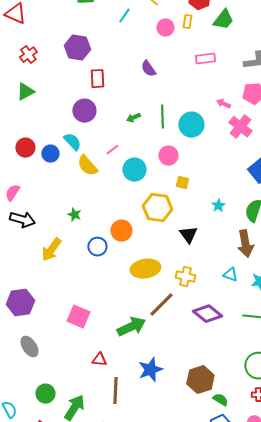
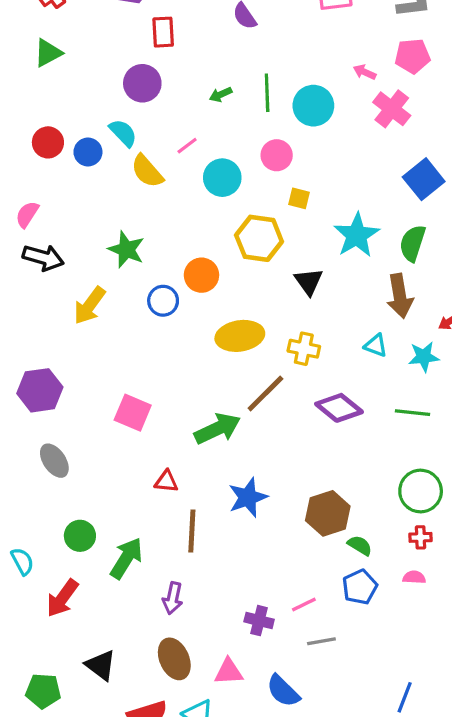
cyan star: (218, 206) -> (357, 235), size x2.0
green star: (74, 215) -> (126, 250), size x1.6

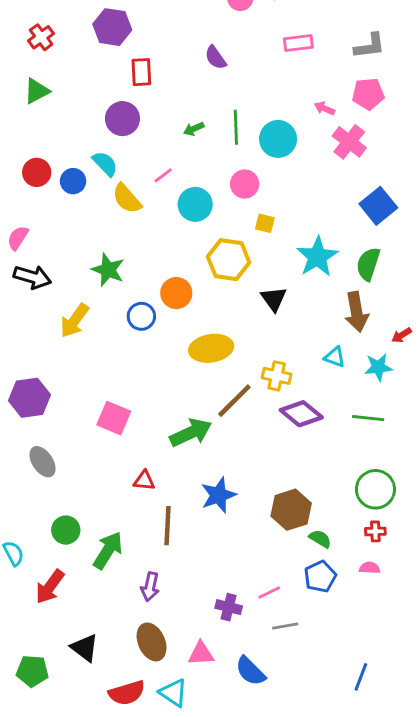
yellow cross: (304, 349) -> (277, 376), moved

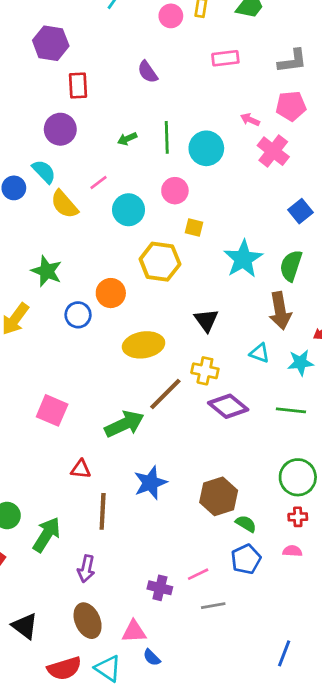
blue square: (378, 206) -> (301, 211), size x0.7
black triangle: (274, 299) -> (206, 320), moved
blue semicircle: (250, 671) -> (152, 657), moved, size x0.6

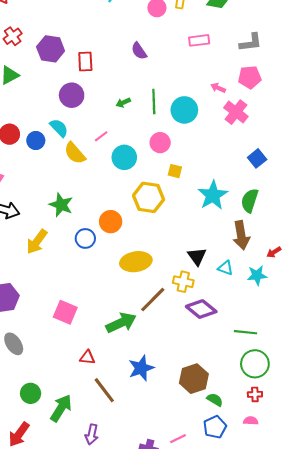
purple hexagon: (51, 43) -> (51, 49), moved
black triangle: (206, 320) -> (197, 256), moved
green line: (291, 410) -> (245, 332), moved
brown line: (103, 511) -> (104, 390), turned -40

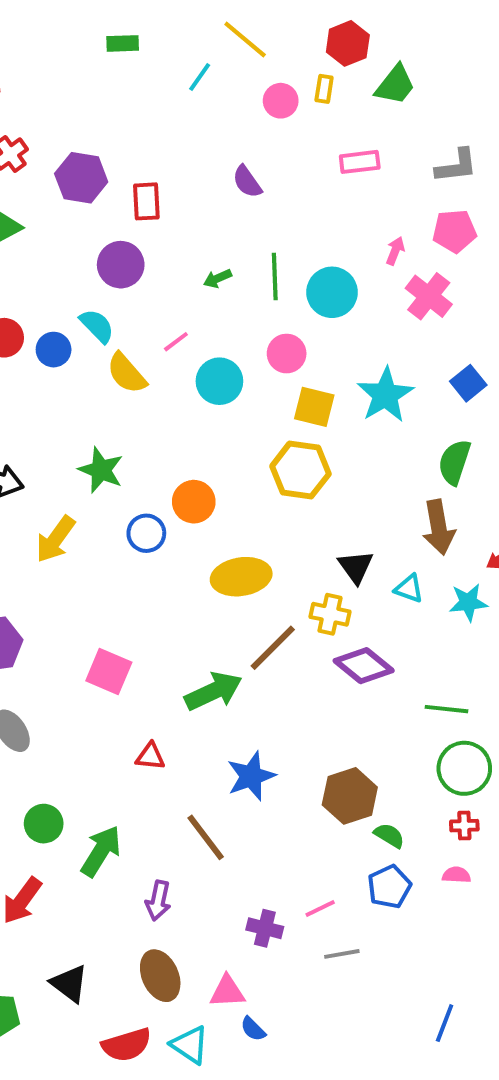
pink arrow: (218, 88) -> (395, 251), turned 88
yellow square: (175, 171) -> (314, 407), size x1.5
cyan star: (213, 195) -> (385, 395), moved
yellow hexagon: (149, 197) -> (300, 470), moved
brown line: (104, 390) -> (206, 837), moved

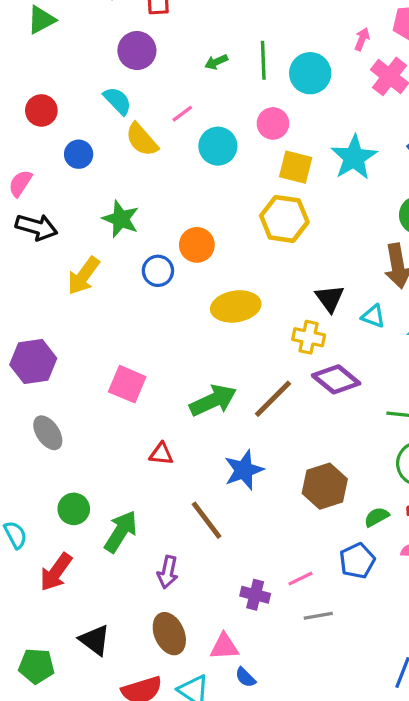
blue circle: (54, 350) -> (79, 154), moved
brown line: (273, 648) -> (273, 399), moved
green semicircle: (389, 835) -> (377, 517), moved, turned -60

